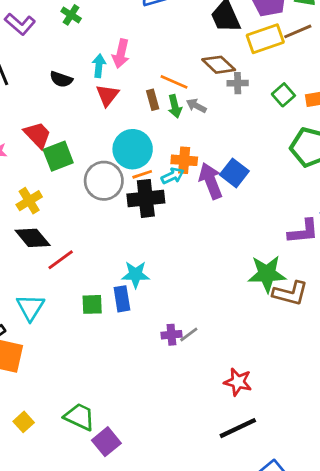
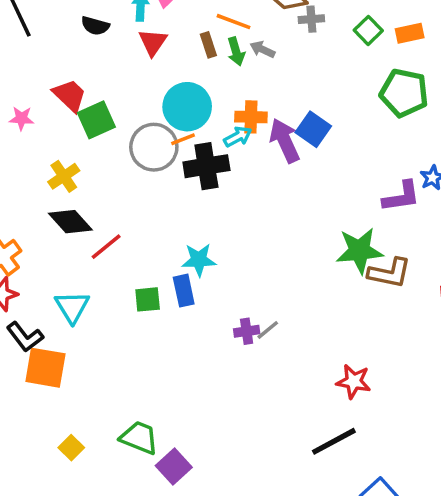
orange line: (142, 174) -> (183, 139), moved
red star: (238, 382) -> (354, 381), moved

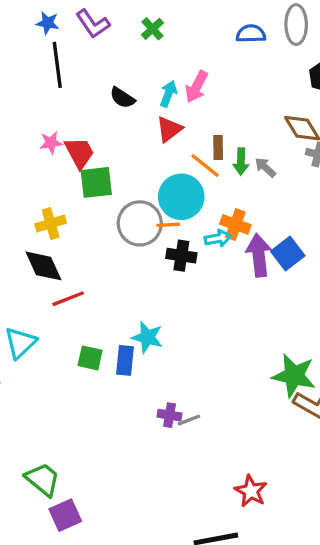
orange line: (233, 22) -> (205, 166), moved
pink star: (21, 118) -> (51, 143), moved, turned -30
black cross: (206, 166) -> (181, 256), size x0.7

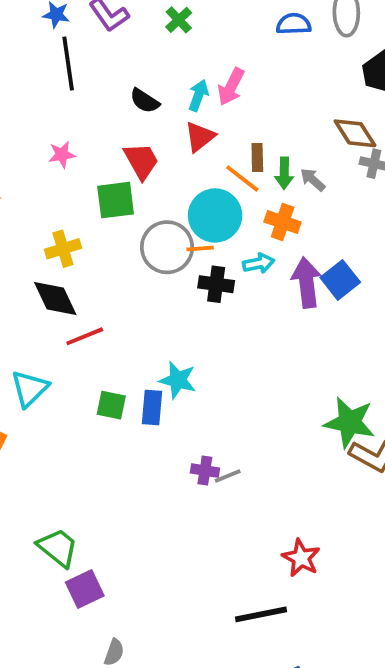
red trapezoid: (79, 153) -> (141, 161), moved
orange cross: (235, 224) -> (283, 222), moved

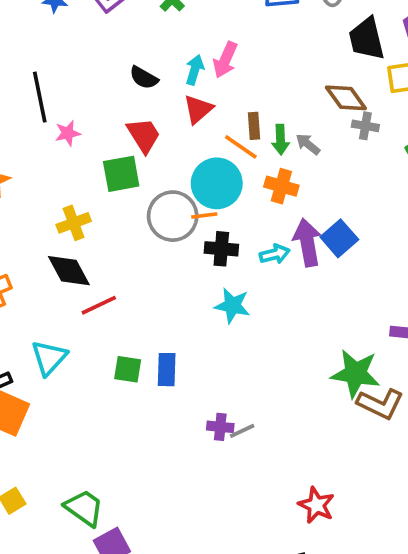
black line: (68, 63) -> (40, 97), moved
cyan arrow: (259, 263) -> (275, 254), moved
cyan star: (178, 380) -> (232, 306), moved

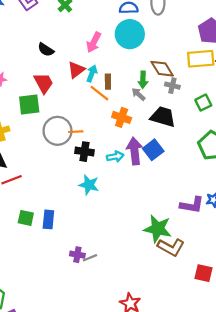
black trapezoid: (367, 39) -> (163, 117), moved, turned 116
cyan arrow: (195, 70) -> (92, 73), moved
green arrow: (280, 140) -> (143, 80), moved
cyan circle: (217, 183) -> (130, 34), moved

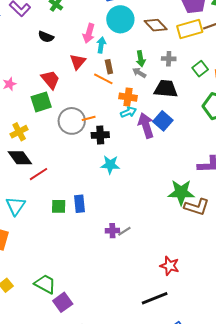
black semicircle: (46, 50) -> (46, 37), moved
brown diamond: (162, 69) -> (156, 25), moved
cyan arrow: (92, 73) -> (101, 45), moved
cyan arrow: (115, 157) -> (128, 112), moved

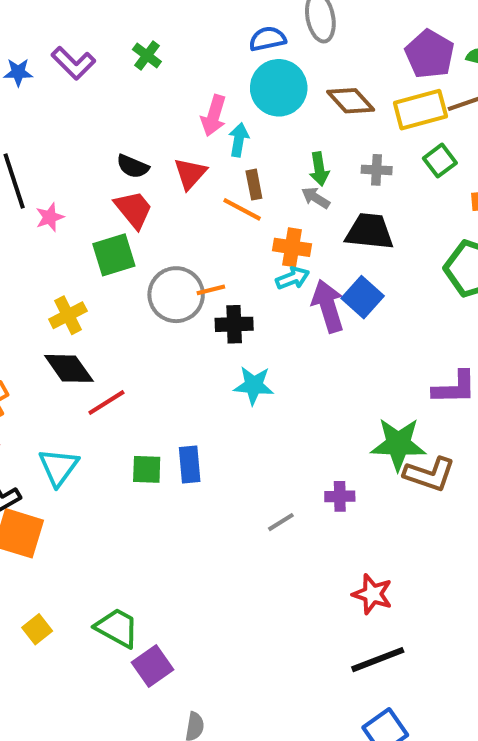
black semicircle: (46, 37) -> (133, 166), moved
green square: (200, 69) -> (440, 161), moved
purple cross: (112, 231) -> (340, 496), moved
black line: (155, 298) -> (378, 660), moved

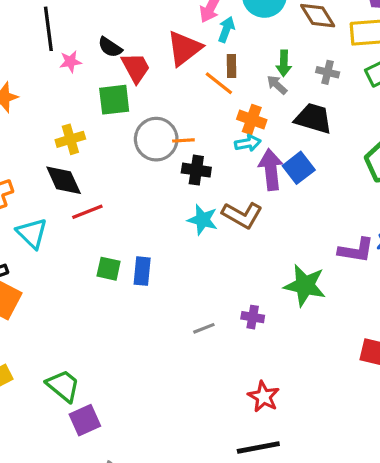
black semicircle: (133, 166) -> (110, 47), moved
red triangle: (190, 173) -> (184, 48), size x1.4
cyan triangle: (59, 467) -> (32, 233), moved, turned -32
brown L-shape: (430, 474) -> (242, 215), moved

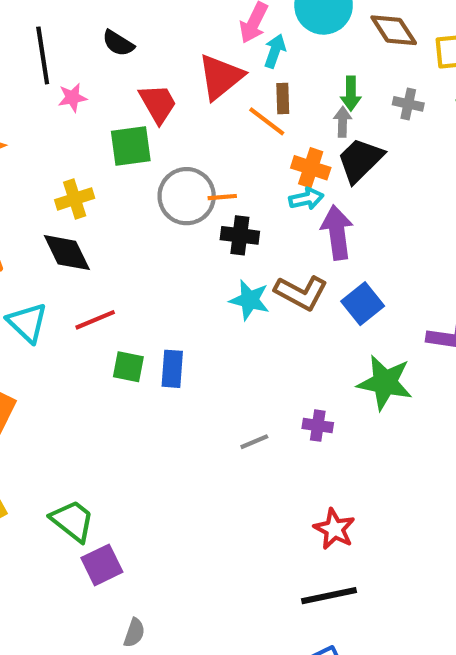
black semicircle: (110, 47) -> (118, 43), moved
gray arrow: (277, 85) -> (343, 122), turned 50
black trapezoid: (313, 118) -> (360, 160), moved, turned -60
blue square: (299, 168) -> (363, 304), moved
red line: (87, 212) -> (95, 320), moved

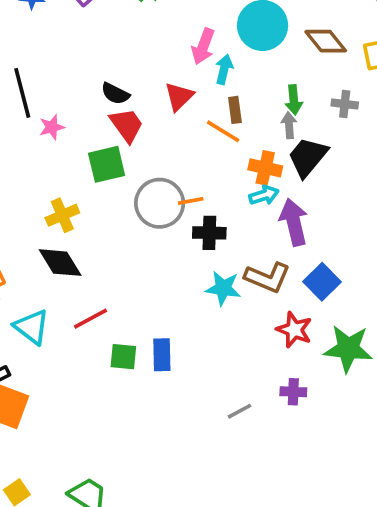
black semicircle: (118, 43) -> (115, 94), moved
red triangle: (221, 77) -> (179, 96), size x0.7
red star: (334, 529) -> (294, 330), moved

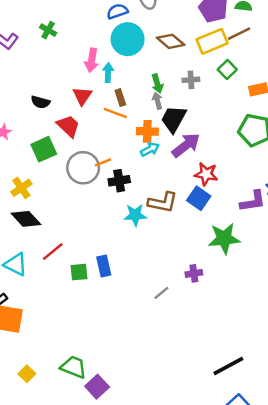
red trapezoid: (127, 125) -> (68, 126), moved
purple arrow: (294, 222) -> (186, 145), moved, turned 76
red star: (294, 330) -> (206, 174), moved

